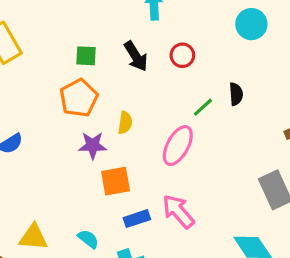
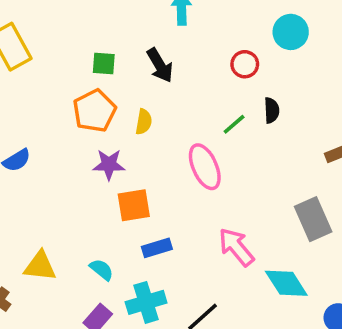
red circle: (182, 55) -> (245, 64), moved
yellow semicircle: (125, 123) -> (144, 122), moved
pink ellipse: (178, 146) -> (205, 167), turned -54
pink arrow: (178, 211) -> (236, 247), moved

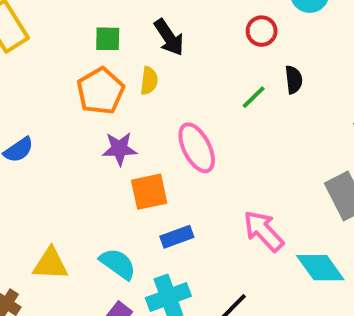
yellow semicircle: (144, 122) -> (149, 81), moved
pink ellipse: (205, 167) -> (197, 148), moved
cyan semicircle: (102, 270) -> (118, 264), size x1.4

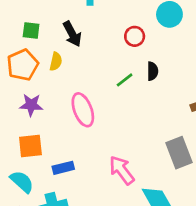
orange square: (149, 192) -> (30, 146), moved

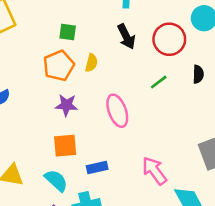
black arrow: (72, 34) -> (126, 37), moved
red circle: (135, 36) -> (169, 39), size x1.6
black semicircle: (153, 71) -> (198, 74), moved

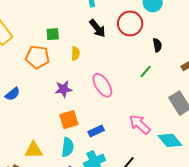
orange pentagon: (59, 66) -> (37, 57), moved, turned -30
green line: (159, 82) -> (146, 72), moved
cyan semicircle: (56, 181) -> (68, 147), turned 66

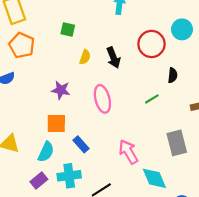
black arrow: (97, 28) -> (113, 58), moved
orange pentagon: (37, 57) -> (22, 45), moved
blue rectangle: (96, 131) -> (81, 144), turned 56

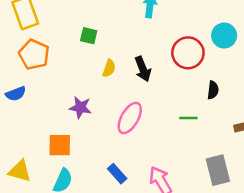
pink ellipse: (102, 99) -> (130, 118), turned 44
green line: (152, 99) -> (188, 118), turned 32
orange square: (56, 124) -> (60, 145), moved
blue rectangle: (81, 144) -> (117, 174), moved

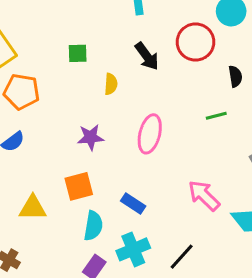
black arrow: (143, 69) -> (147, 56), moved
yellow triangle: (20, 171) -> (33, 208), moved
blue rectangle: (117, 174) -> (133, 204), moved

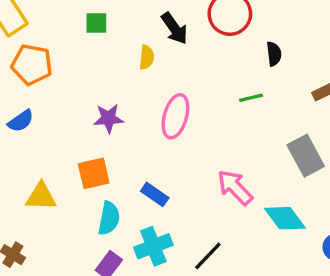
yellow semicircle: (111, 84) -> (147, 57), moved

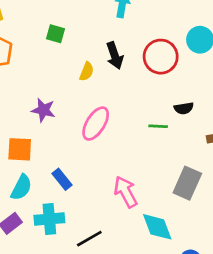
black semicircle: (274, 54) -> (184, 108), moved, turned 72
gray rectangle: (306, 156) -> (187, 183), turned 36

